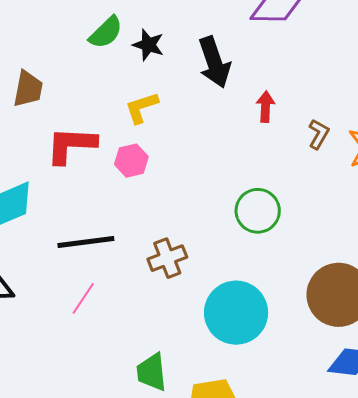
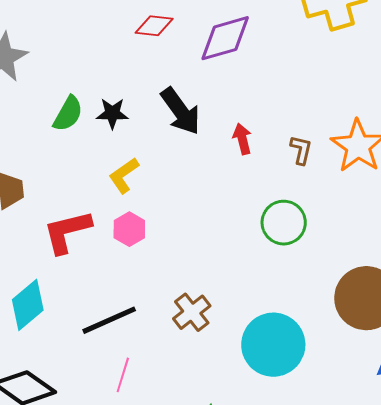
green circle: (258, 211) -> (284, 223), moved

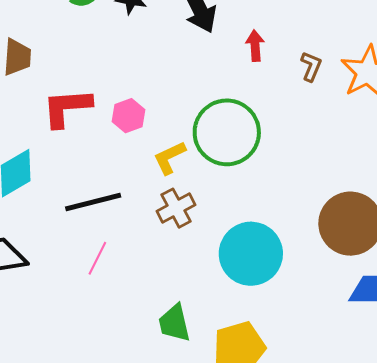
yellow L-shape: (124, 175) -> (169, 158), moved
green circle: (284, 223) -> (227, 132), moved, size x1.5

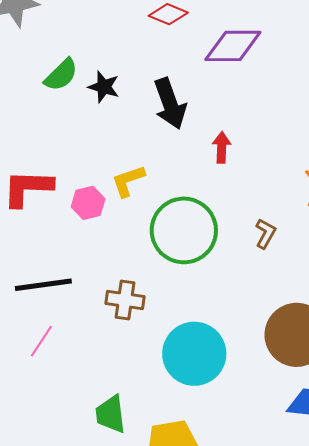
brown L-shape: (311, 66) -> (265, 234), moved
yellow L-shape: (169, 158) -> (128, 181), moved
brown cross: (176, 208) -> (125, 300), turned 30

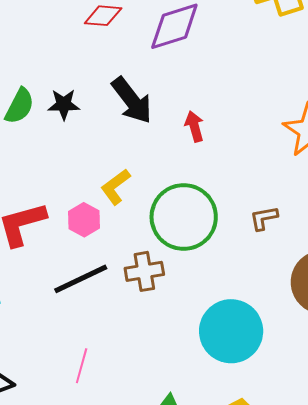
brown L-shape: (265, 234) -> (264, 218), moved, turned -112
black line: (43, 285) -> (81, 279), moved
brown cross: (125, 300) -> (144, 271), moved

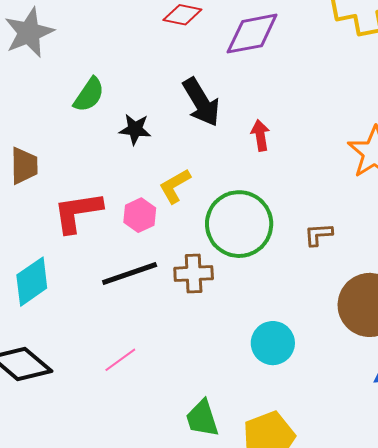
black star: (64, 104) -> (135, 129), moved
cyan circle: (231, 331) -> (273, 343), size x0.7
pink line: (82, 366) -> (120, 360), turned 32

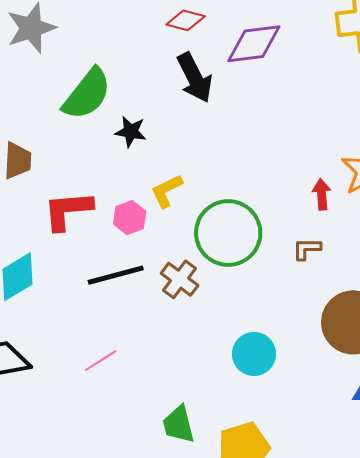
green semicircle: (89, 95) -> (87, 94), size x1.5
black arrow: (201, 102) -> (195, 78), moved
red arrow: (260, 135) -> (322, 194), moved
brown cross: (194, 273) -> (180, 279), turned 36

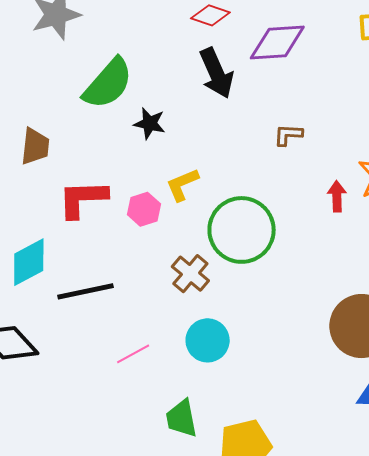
brown L-shape: (307, 249) -> (288, 135), moved
black line: (116, 275) -> (85, 291), moved
cyan circle: (254, 354) -> (208, 340), moved
pink line: (101, 361) -> (133, 354), moved

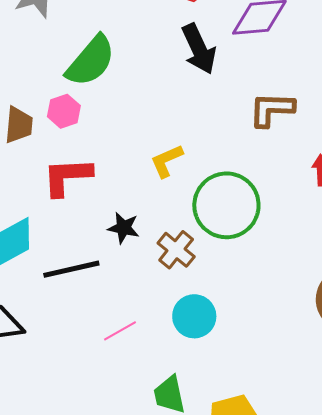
black star: (150, 123) -> (124, 228), moved
brown L-shape: (288, 135) -> (272, 109), size x1.6
pink hexagon: (144, 209) -> (64, 111), moved

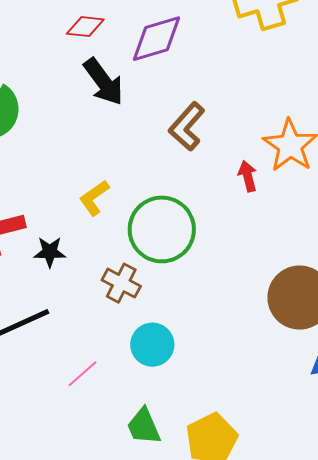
brown L-shape: (272, 109) -> (187, 126), turned -39
black star: (124, 228) -> (50, 252), moved

